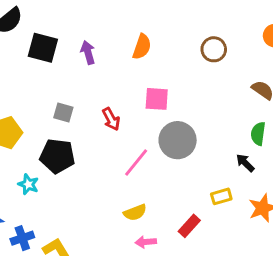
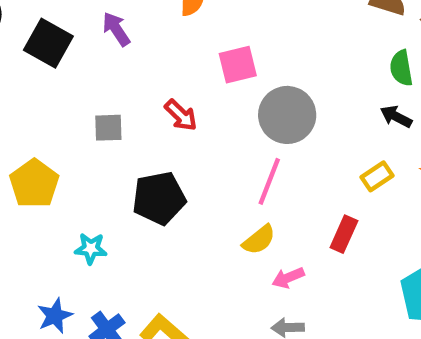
black square: (43, 48) -> (48, 43), turned 32
black pentagon: (57, 156) -> (159, 198), moved
pink line: (136, 162) -> (269, 181), moved

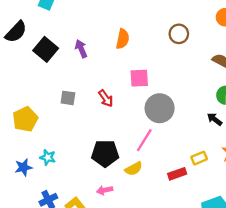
yellow rectangle: (377, 176) -> (199, 158), moved
black pentagon: (159, 198) -> (105, 153), moved
red rectangle: (344, 234) -> (177, 174), turned 36
pink arrow: (288, 278) -> (105, 190), moved
blue star: (55, 316) -> (23, 167), moved

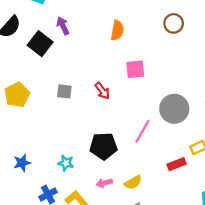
purple arrow: (81, 49) -> (63, 26), moved
gray circle: (160, 108) -> (174, 109), moved
yellow pentagon: (25, 119) -> (17, 95), moved
cyan star: (48, 157) -> (66, 163), moved
yellow semicircle: (134, 169) -> (133, 182), moved

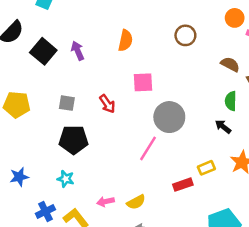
purple arrow: (63, 26) -> (78, 51), moved
yellow pentagon: (17, 95) -> (17, 105), turned 30
gray circle: (174, 109) -> (169, 117), moved
black pentagon: (104, 146) -> (74, 140), moved

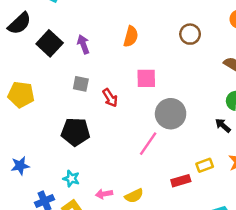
gray square: (67, 103) -> (81, 84), moved
cyan star: (66, 179) -> (71, 179), moved

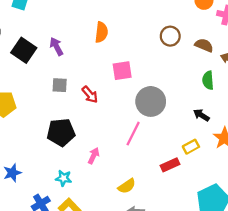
brown circle: (190, 34) -> (170, 36), moved
black arrow: (223, 125) -> (201, 115), moved
pink arrow: (104, 194) -> (94, 156), moved, turned 133

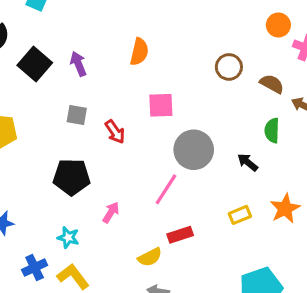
black arrow: (201, 115) -> (248, 162), moved
red rectangle: (170, 165) -> (180, 235), moved

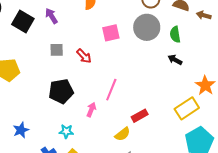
green semicircle: (272, 130) -> (175, 34), moved
gray circle: (194, 150) -> (147, 27), moved
pink line: (166, 189) -> (111, 90), moved
yellow rectangle: (240, 215) -> (187, 108), moved, size x1.6

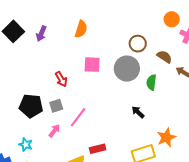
purple arrow: (51, 16) -> (41, 34), turned -140
gray square: (57, 50) -> (56, 106), moved, turned -32
black arrow: (175, 60) -> (138, 112), moved

